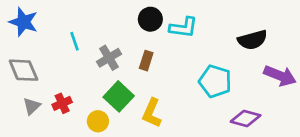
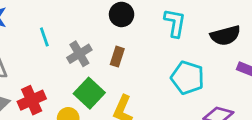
cyan L-shape: (183, 27) -> (175, 23), moved, turned -88
red cross: (62, 103) -> (32, 100), size x1.4

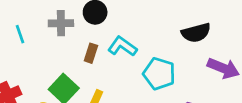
cyan L-shape: (175, 23) -> (122, 46), moved, turned -64
gray cross: (79, 54) -> (61, 23), moved, turned 30

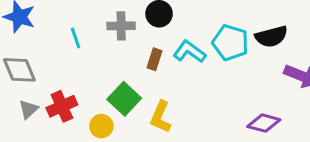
cyan pentagon: (159, 74) -> (230, 43), moved

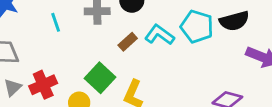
brown rectangle: (154, 59) -> (128, 42), turned 30

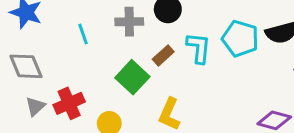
cyan L-shape: (159, 35) -> (199, 48), turned 60
green square: (100, 78) -> (132, 77), moved

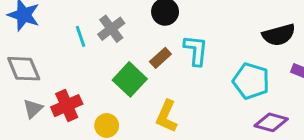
gray cross: (129, 22) -> (111, 29), moved, turned -36
cyan pentagon: (240, 39) -> (251, 81), moved

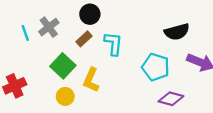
brown rectangle: (160, 58) -> (84, 39), moved
yellow L-shape: (167, 116) -> (91, 80), moved
yellow circle: (107, 126) -> (65, 96), moved

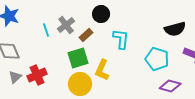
brown rectangle: (84, 39) -> (86, 35), moved
green square: (63, 66) -> (78, 58), turned 30
yellow circle: (65, 96) -> (80, 84), size x1.5

